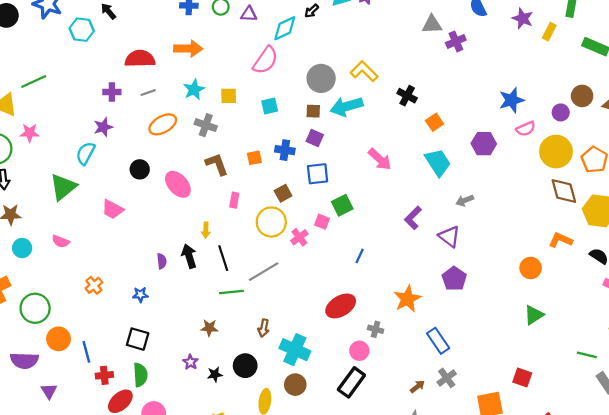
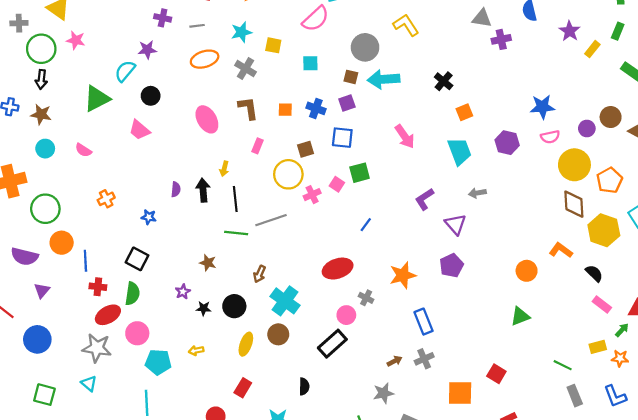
yellow L-shape: (364, 71) -> (406, 25), moved
purple square: (315, 138) -> (347, 103), turned 35
black circle: (140, 169) -> (151, 96), moved

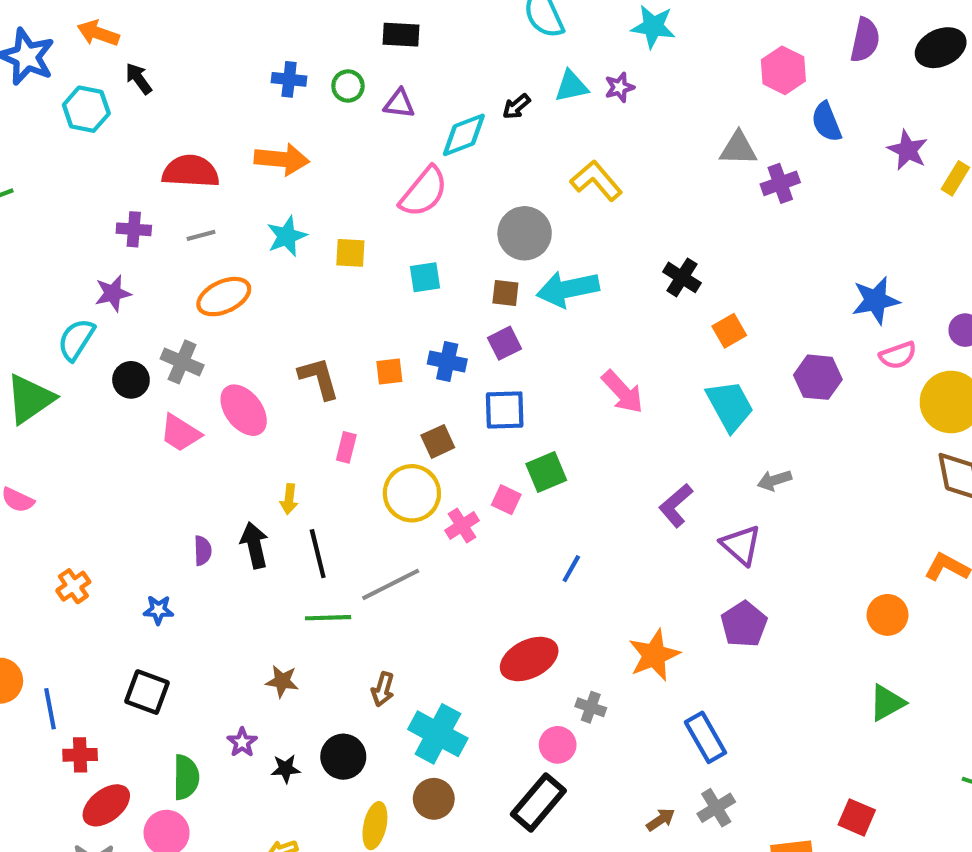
gray cross: (245, 69) -> (182, 362), moved
pink trapezoid: (139, 130) -> (180, 433), moved
green semicircle: (132, 294) -> (186, 777), moved

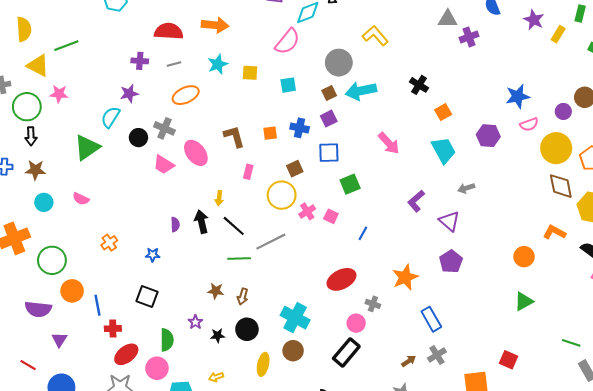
brown square: (505, 293) -> (329, 93), turned -32
pink square: (506, 500) -> (331, 216), moved
black line: (318, 554) -> (234, 226), turned -35
brown arrow: (383, 689) -> (243, 297), moved

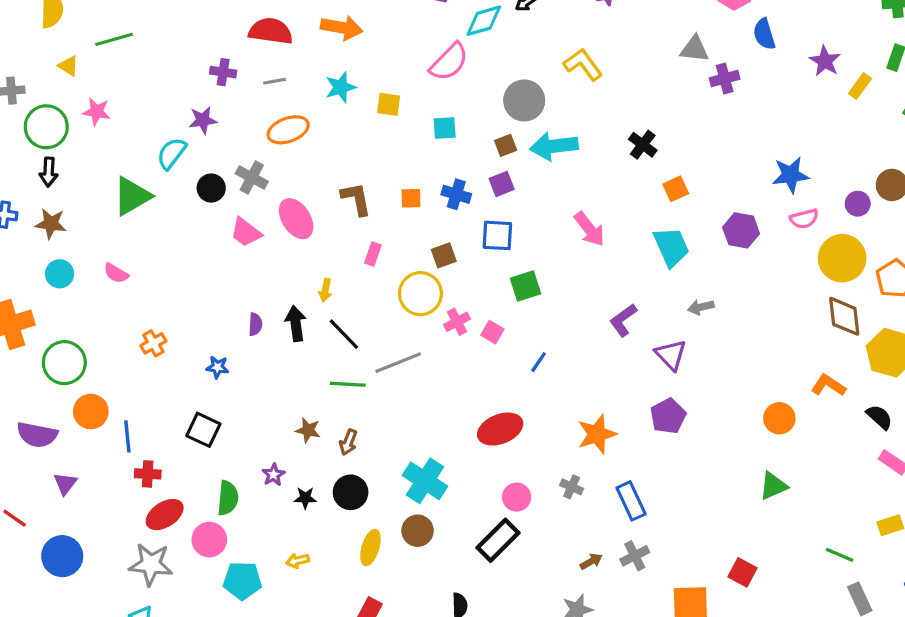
yellow triangle: (38, 66) -> (68, 66), size x0.6
gray cross: (373, 304) -> (572, 487), moved

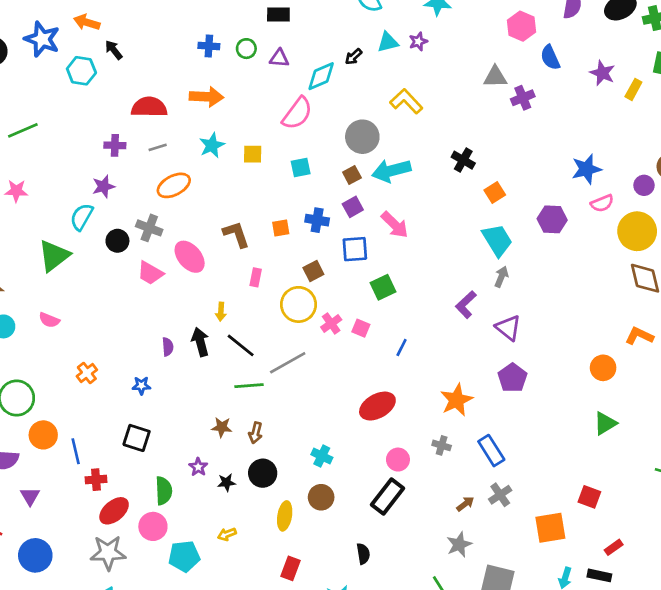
pink arrow: (589, 229) -> (395, 225), moved
gray arrow: (701, 307) -> (501, 277), moved, turned 132
cyan cross: (425, 481) -> (322, 456), size x0.6

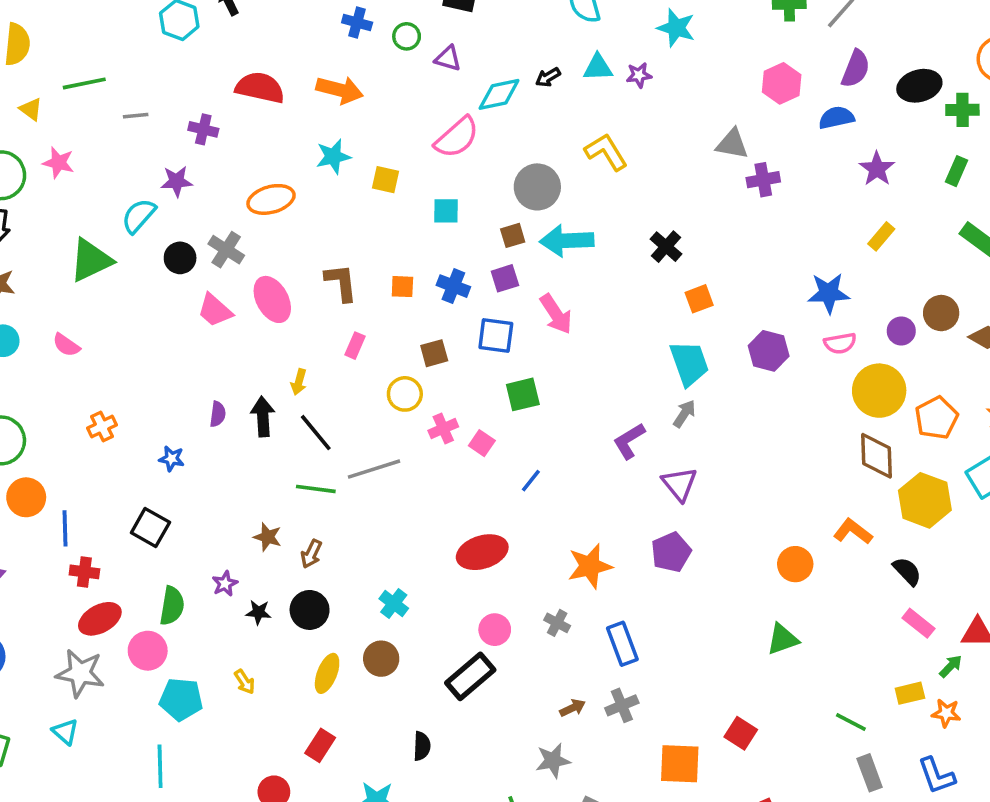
blue semicircle: (550, 57) -> (836, 118), moved, turned 90
yellow rectangle: (633, 89) -> (881, 236), moved
gray line: (158, 147) -> (136, 116), moved
yellow circle: (298, 304) -> (405, 394), size x0.7
yellow arrow: (227, 534) -> (245, 682), turned -114

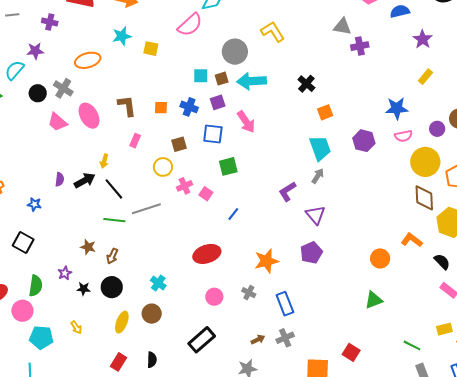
cyan square: (446, 211) -> (201, 76), moved
black arrow: (263, 417) -> (85, 180), turned 65
black rectangle: (470, 676) -> (202, 340), moved
black semicircle: (422, 746) -> (152, 360), moved

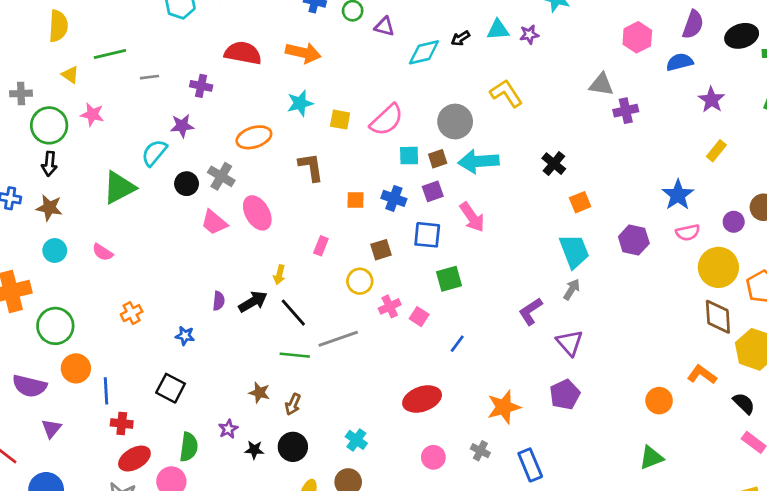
pink semicircle: (190, 25) -> (387, 120), moved
brown L-shape: (127, 106) -> (311, 167), moved
blue star: (397, 108) -> (678, 195), turned -30

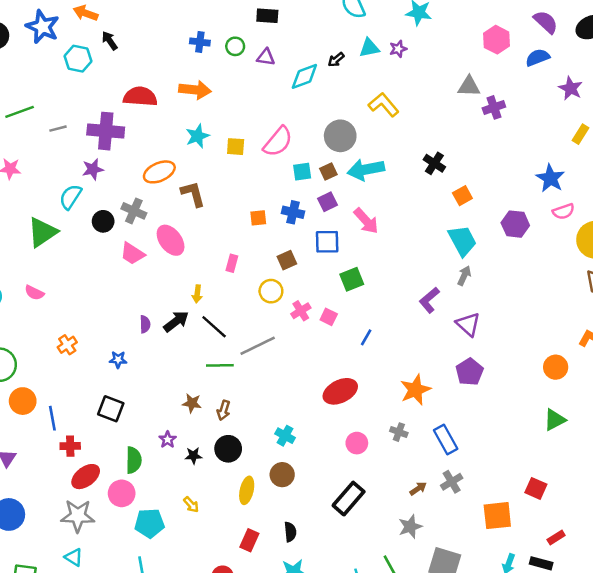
purple semicircle: (693, 25) -> (546, 22), turned -60
purple cross: (201, 86) -> (106, 131), size x1.8
brown L-shape: (311, 167) -> (193, 194), moved

